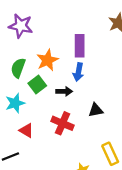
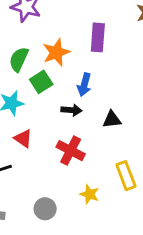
blue arrow: (78, 72) -> (84, 85), moved
black arrow: (64, 91) -> (71, 110), moved
red cross: (63, 123) -> (71, 151), moved

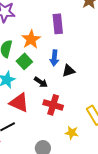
black arrow: (71, 110) -> (41, 82), moved, turned 40
black triangle: (112, 120) -> (69, 71), moved
red triangle: (23, 138) -> (19, 103), size x1.5

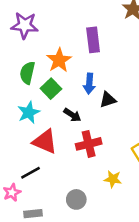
red cross: (53, 105) -> (89, 144), turned -30

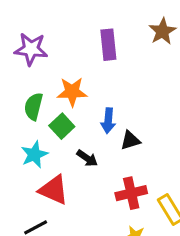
purple rectangle: (93, 40) -> (108, 45), moved
orange star: (59, 60) -> (72, 92), turned 30
red cross: (89, 144) -> (131, 193), moved

